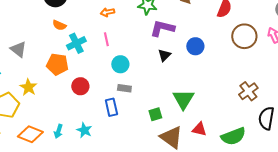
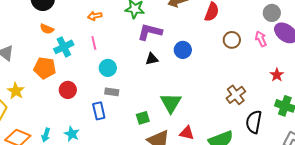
brown circle: (244, 36) -> (232, 40), size x0.7
black triangle: (164, 55) -> (152, 59), turned 32

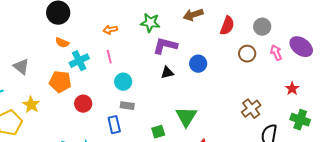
gray circle: (272, 13) -> (262, 27), moved

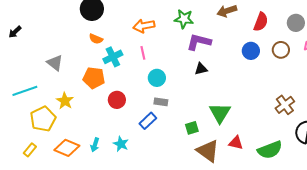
orange arrow: (110, 30) -> (144, 26), size x1.5
blue circle: (198, 64) -> (251, 51), moved
blue rectangle: (114, 125) -> (148, 121), turned 60

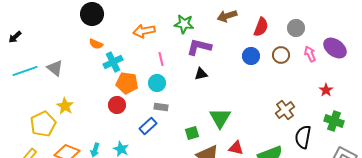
pink line: (143, 53) -> (161, 59), moved
orange pentagon: (94, 78) -> (127, 83), moved
cyan line: (25, 91) -> (25, 71), moved

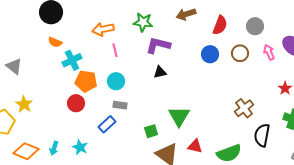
pink line: (161, 59) -> (115, 50), moved

